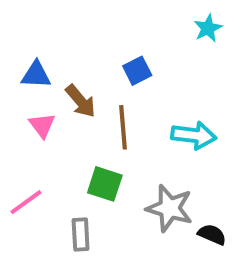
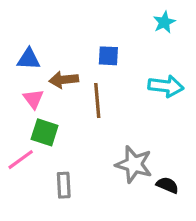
blue square: (137, 71) -> (108, 56), turned 30
brown arrow: (81, 101) -> (64, 80), turned 124
cyan arrow: (194, 135) -> (166, 86), moved
green square: (105, 184) -> (45, 132), moved

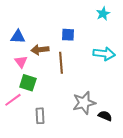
gray star: (134, 164) -> (84, 103), turned -30

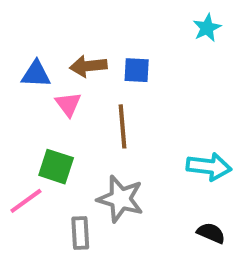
brown arrow: (40, 50) -> (88, 66), moved
cyan arrow: (104, 54) -> (209, 167), moved
pink triangle: (21, 62) -> (68, 104), moved
gray star: (84, 103) -> (120, 199), moved, turned 30

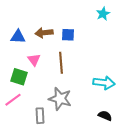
pink triangle: (68, 104) -> (34, 60), moved
green square: (56, 167) -> (19, 77), moved

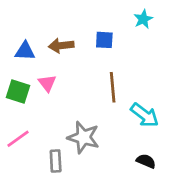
blue square: (68, 35) -> (104, 40), moved
brown line: (61, 63) -> (113, 87), moved
green square: (19, 77) -> (18, 91), moved
cyan arrow: (104, 83) -> (145, 115), turned 30

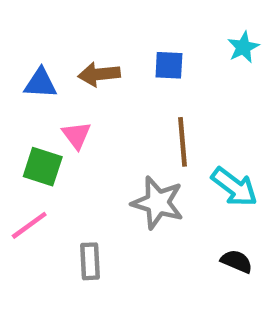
cyan star: (143, 19) -> (243, 47), moved
green square: (18, 91) -> (43, 167), moved
gray star: (83, 137) -> (158, 203), moved

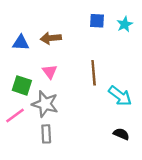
blue square: (169, 65) -> (97, 21), moved
pink triangle: (77, 135) -> (50, 72), moved
gray star: (158, 203) -> (45, 104), moved

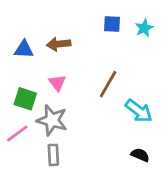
brown line: (94, 73) -> (108, 84), turned 35

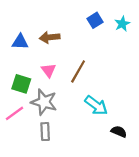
blue square: (112, 24) -> (95, 20), turned -35
brown line: (108, 84) -> (78, 71), moved
cyan arrow: (139, 111) -> (96, 105), moved

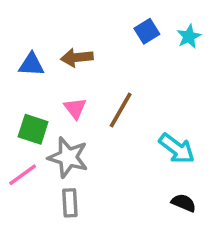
cyan arrow: (96, 105) -> (177, 149), moved

